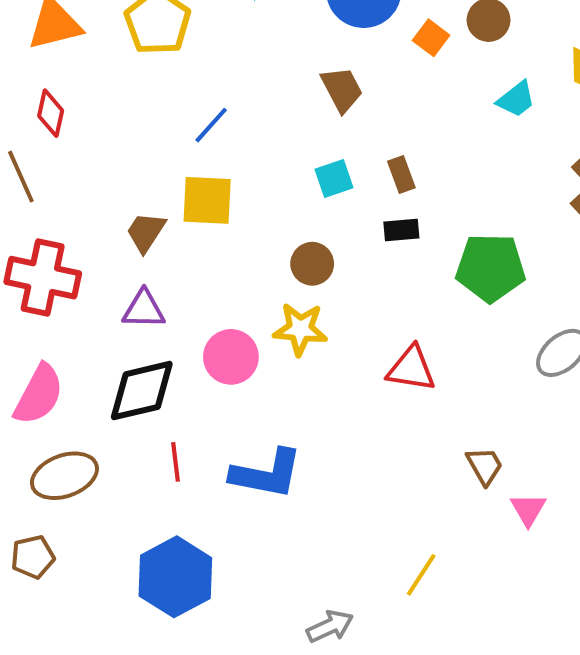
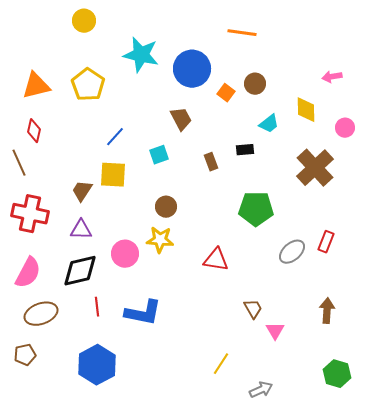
cyan square: (334, 179) -> (159, 155), moved
black rectangle: (401, 230) -> (245, 150), moved
gray arrow: (330, 626) -> (261, 390), moved

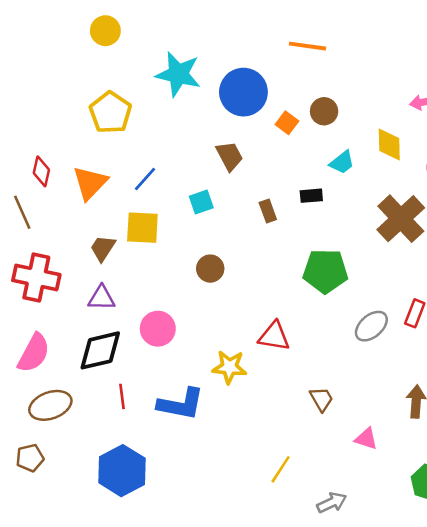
orange triangle: (36, 86) -> (90, 183), moved, turned -32
yellow star: (160, 240) -> (229, 367), moved
pink triangle: (275, 331) -> (366, 439), moved, turned -42

